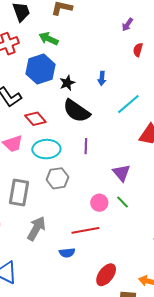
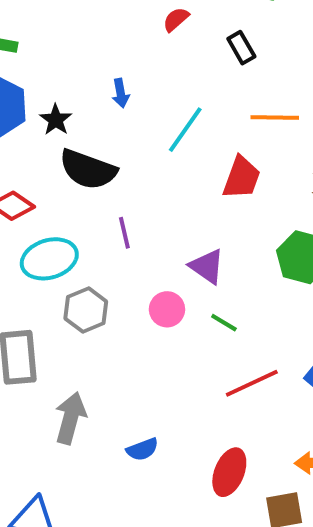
red semicircle: (138, 50) -> (176, 19), turned 48
pink circle: (99, 203) -> (167, 309), moved
red line: (85, 230) -> (252, 383), moved

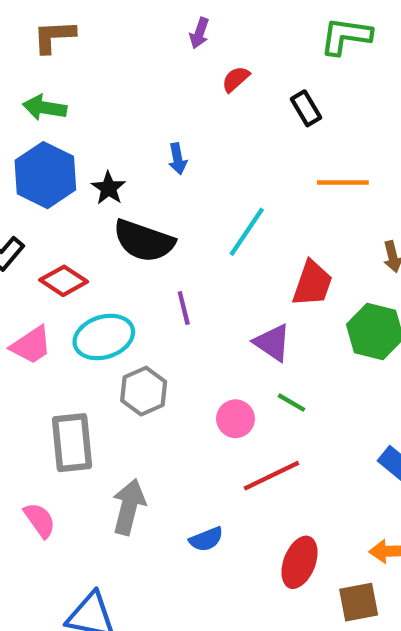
cyan line: (185, 130) -> (247, 232), moved
red trapezoid: (242, 178) -> (312, 284), moved
pink circle: (167, 309) -> (236, 419), moved
red line: (252, 383) -> (271, 476), moved

